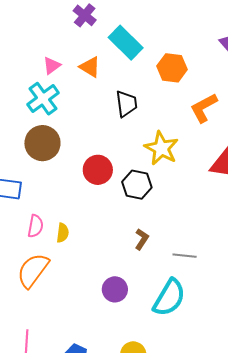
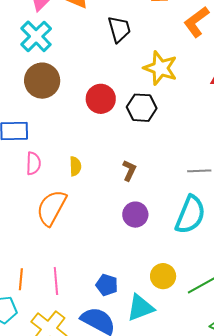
pink semicircle: (35, 226) -> (33, 163), moved
brown L-shape: (142, 239) -> (129, 170), moved

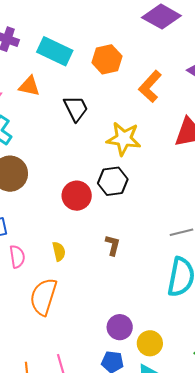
red circle: (101, 99) -> (77, 196), moved
purple circle: (135, 215) -> (120, 327), moved
yellow circle: (163, 276) -> (150, 343), moved

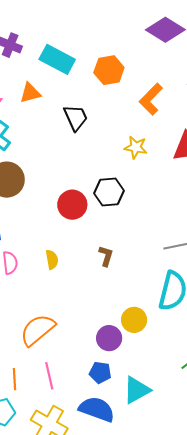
orange triangle: (29, 86) -> (30, 93), turned -30
yellow star: (124, 139) -> (136, 147), moved, size x0.7
orange semicircle: (43, 297) -> (38, 330), moved, turned 30
yellow circle: (150, 343) -> (134, 320), moved

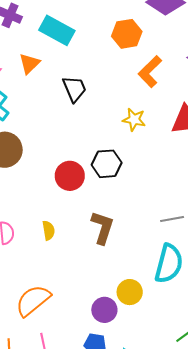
orange hexagon: (109, 70) -> (127, 34), moved
orange triangle: (30, 93) -> (29, 64), turned -30
brown L-shape: (106, 256) -> (103, 228), size x1.6

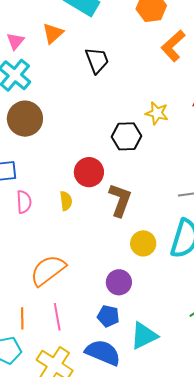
yellow star: (134, 120) -> (157, 113), moved
red circle: (70, 176) -> (89, 172), moved
yellow circle: (130, 292) -> (143, 243), moved

